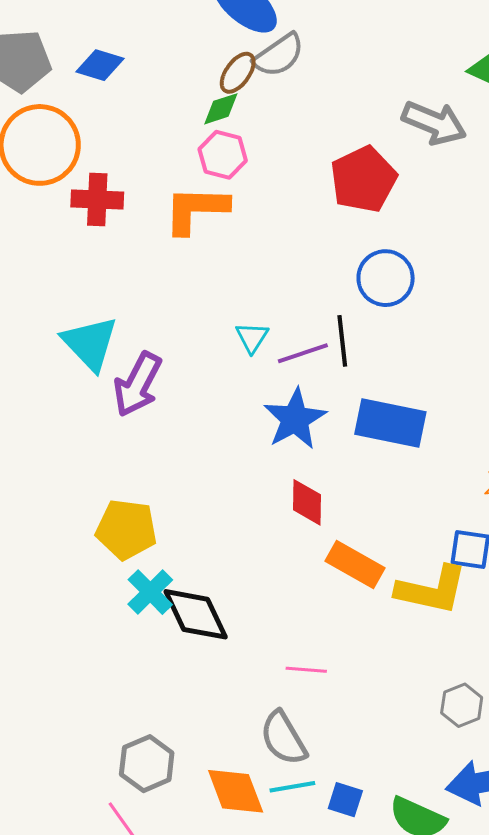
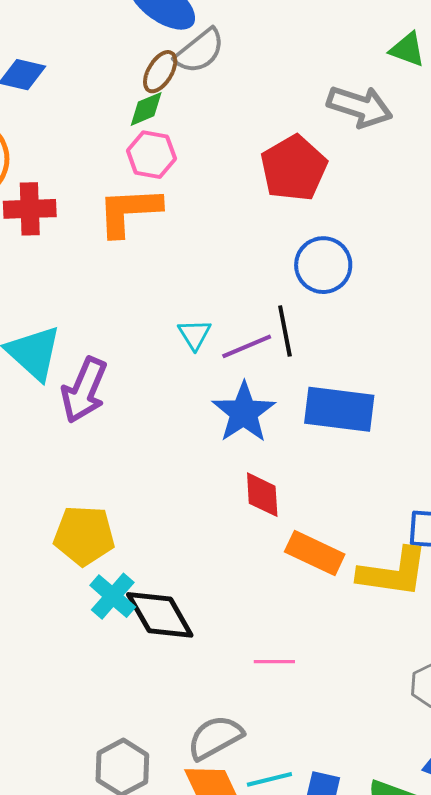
gray semicircle: (283, 738) -> (215, 737), moved, turned 96

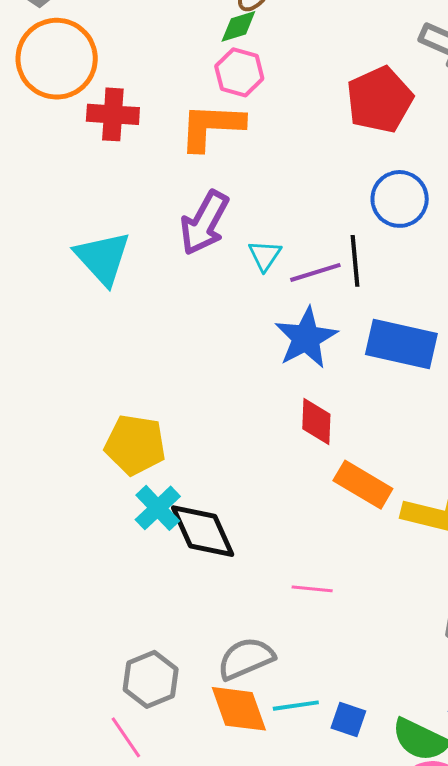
purple arrow: (84, 390) -> (204, 223), moved

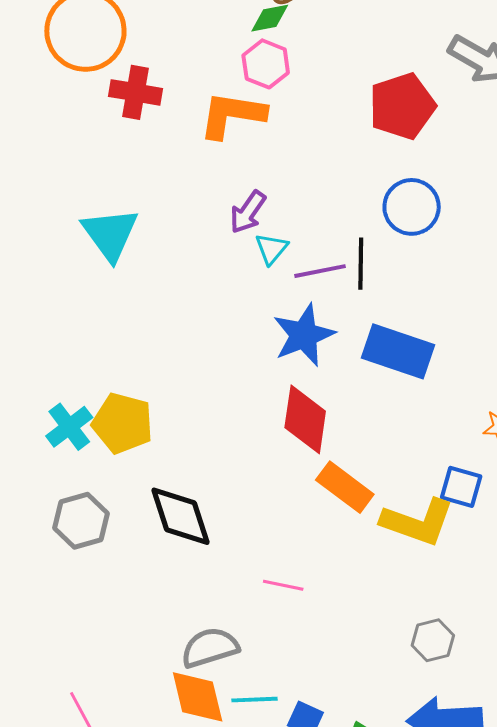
purple arrow: (204, 223) -> (248, 212), moved, size x0.7
red diamond: (316, 422) -> (305, 419), size x1.4
cyan cross: (158, 508) -> (69, 427), moved
gray hexagon: (151, 679) -> (81, 521), moved

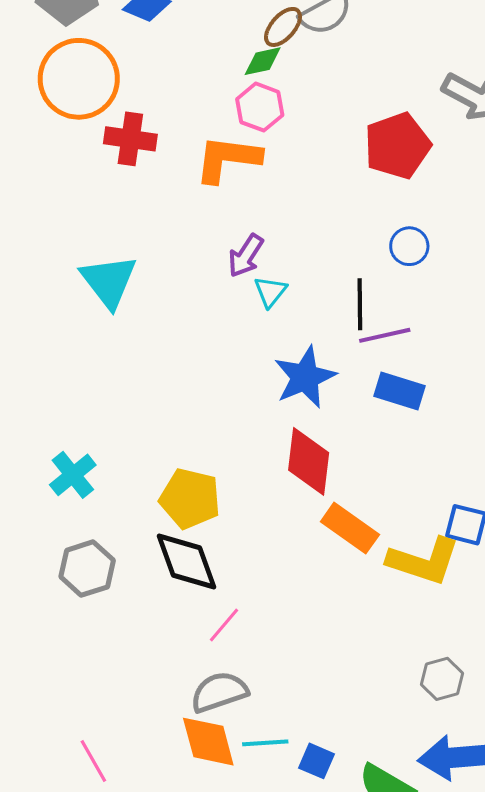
blue circle: (412, 207) -> (409, 246), size x0.7
purple line: (320, 271) -> (385, 335), moved
blue rectangle: (398, 351) -> (399, 391), size x0.7
yellow pentagon: (123, 423) -> (190, 499), moved
pink line: (283, 585) -> (224, 625), moved, turned -60

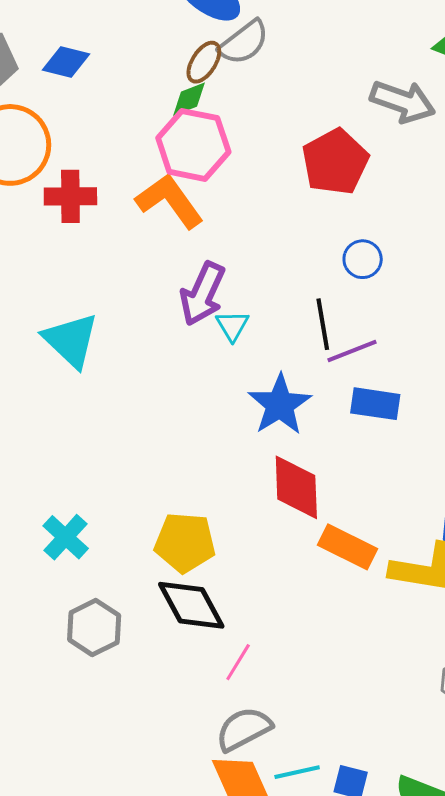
pink hexagon: (260, 107) -> (193, 145), size x1.5
orange L-shape: (228, 159) -> (170, 201), turned 56
purple arrow: (246, 256) -> (202, 294), size x1.4

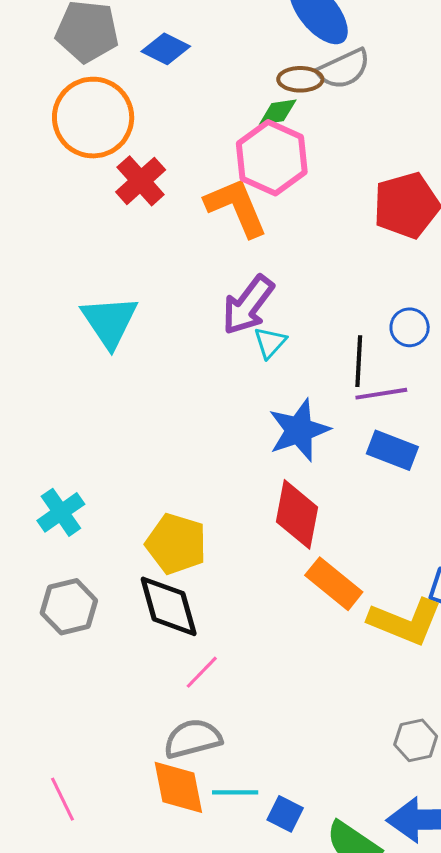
brown ellipse: (204, 62) -> (300, 79), turned 45
red cross: (70, 196) -> (141, 181), turned 36
blue circle: (363, 259) -> (410, 327), moved

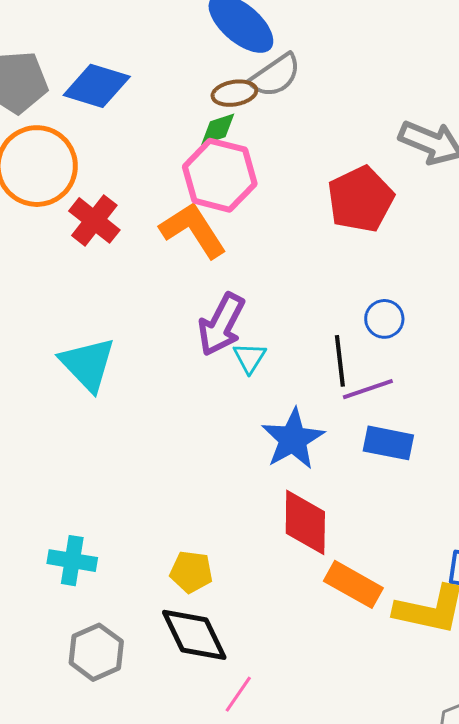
blue diamond: (166, 49) -> (97, 86), size x1.4
cyan cross: (61, 512) -> (72, 561), turned -36
yellow pentagon: (176, 544) -> (191, 572), size x0.7

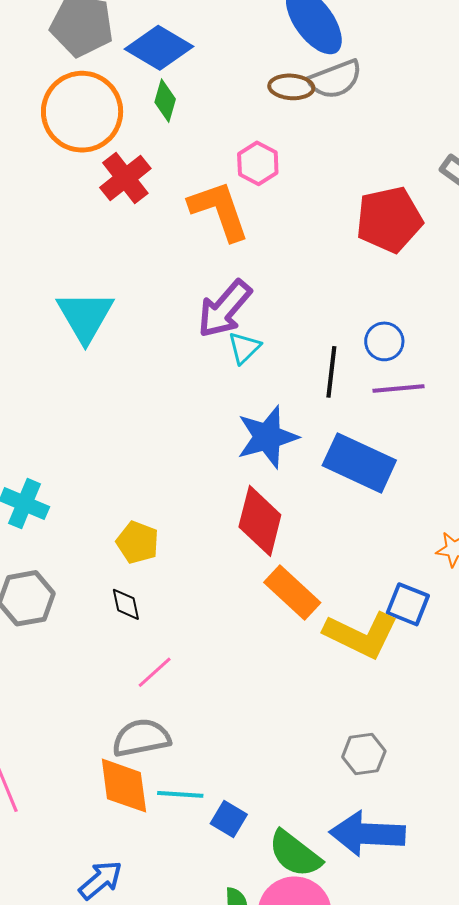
green diamond: (218, 129) -> (165, 101), moved, turned -69
pink hexagon: (220, 175) -> (258, 163), size x0.6
purple line: (368, 389) -> (398, 389), moved
blue rectangle: (388, 443) -> (359, 463), size x1.4
black diamond: (194, 635) -> (126, 604), size x0.5

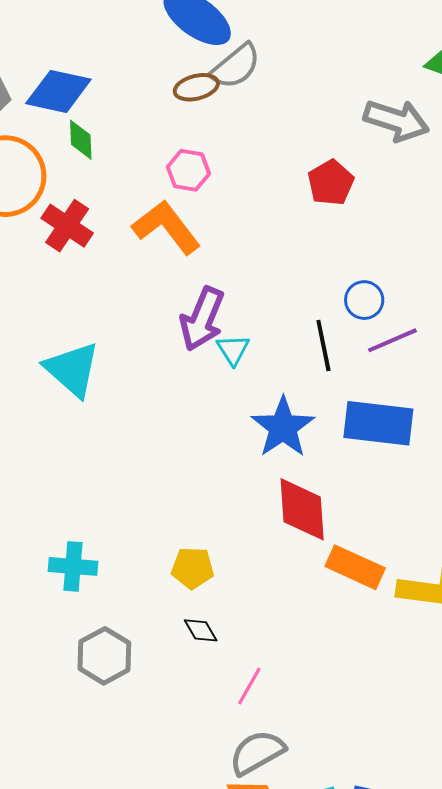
red pentagon: (389, 220) -> (331, 183), size x0.7

